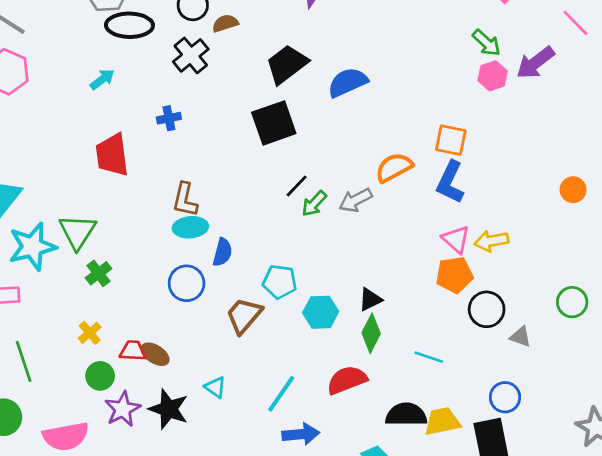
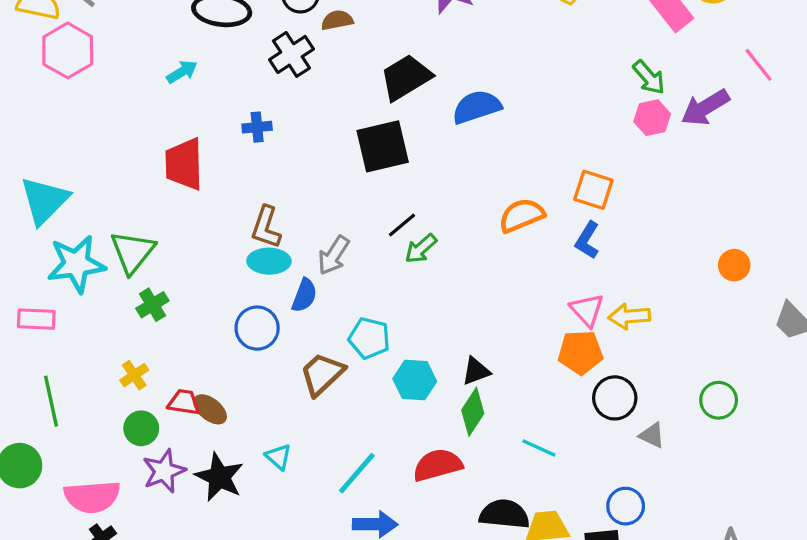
blue L-shape: (450, 182) -> (587, 240), size x0.7
gray arrow: (356, 200) -> (334, 255), moved, turned -36

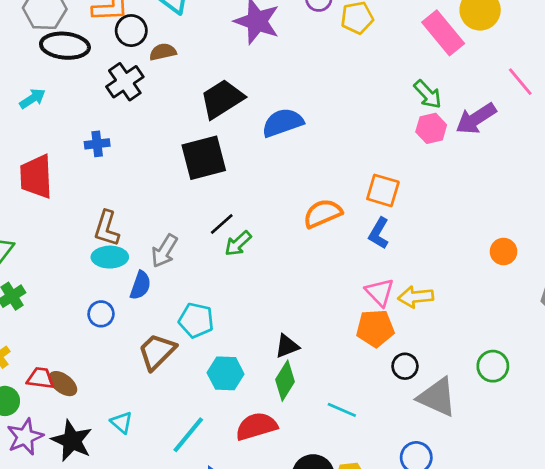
blue circle: (257, 328) -> (101, 314), size x0.7
cyan hexagon: (415, 380) -> (226, 373), moved
black circle: (615, 398) -> (405, 366), size x0.7
gray triangle: (652, 435) -> (437, 397), size x1.8

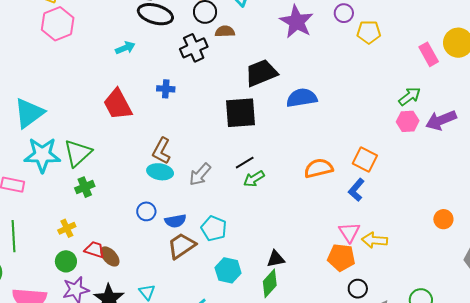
pink rectangle: (443, 33) -> (429, 54), size x0.7
green arrow: (428, 94) -> (410, 96), turned -95
red trapezoid: (36, 177) -> (118, 104), turned -36
blue semicircle: (140, 285) -> (175, 221), moved, turned 50

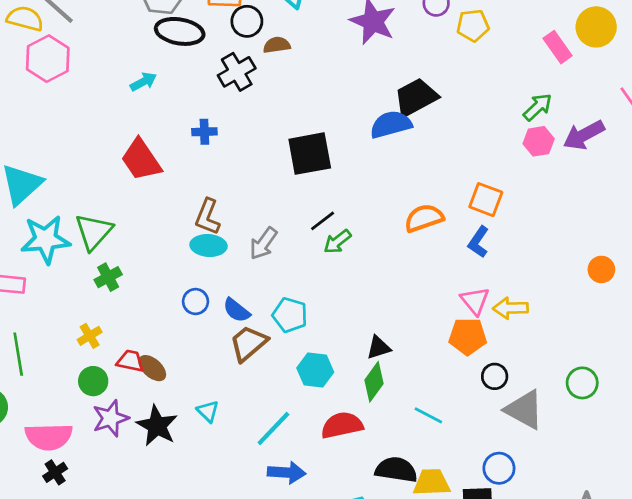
black trapezoid: (261, 73) -> (416, 97), moved
blue semicircle: (175, 221) -> (237, 310), turned 55

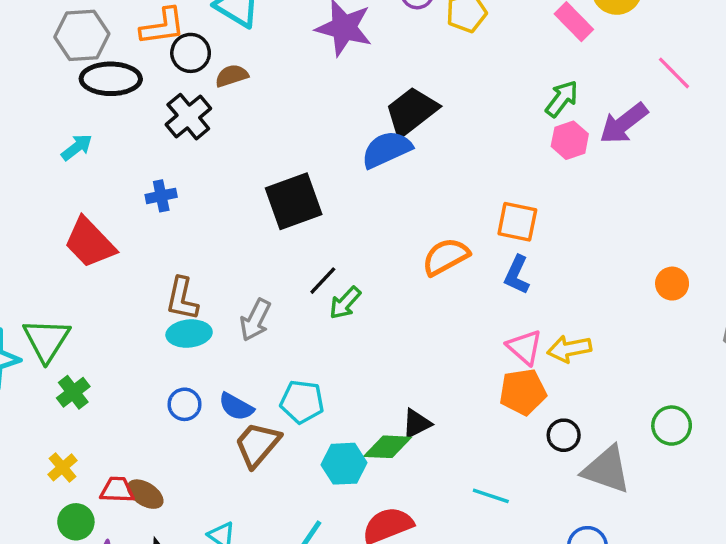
green diamond: (374, 382) -> (388, 447), moved, turned 66

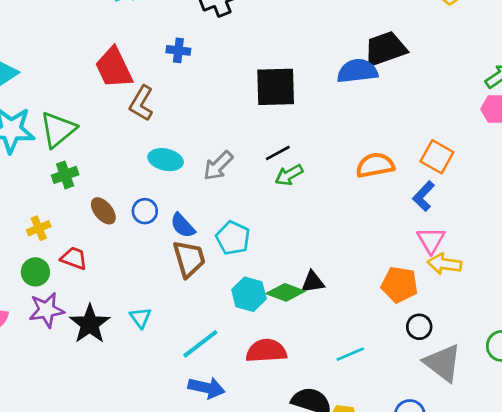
brown L-shape: (182, 299) -> (141, 103), moved
pink triangle: (525, 347) -> (431, 240), moved
brown trapezoid: (257, 444) -> (189, 259), turned 105
brown ellipse: (145, 494) -> (103, 211), moved
cyan line: (491, 496) -> (350, 354), turned -60

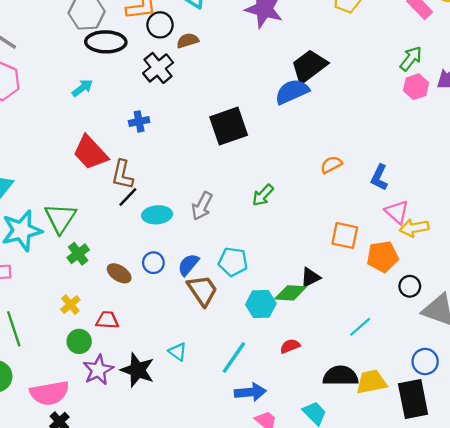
black line: (278, 153) -> (128, 197), moved
orange square: (437, 157) -> (345, 235), moved
orange semicircle: (375, 165) -> (331, 165), size x0.7
blue semicircle: (183, 226) -> (188, 265), turned 100
red semicircle: (266, 351) -> (290, 346), size x0.6

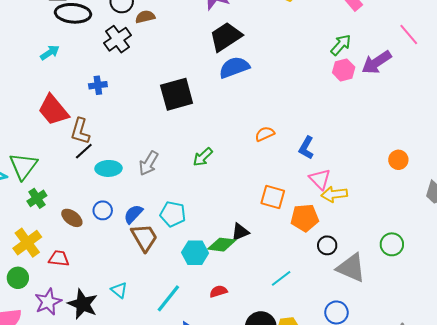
black trapezoid: (309, 66) -> (226, 37), moved
yellow cross: (70, 305) -> (27, 243), size x1.6
green circle: (79, 341) -> (18, 278), moved

